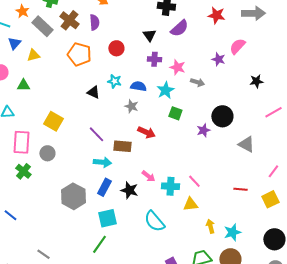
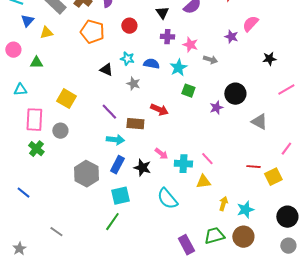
gray star: (131, 106) -> (133, 84), moved
yellow square: (270, 199) -> (273, 177), moved
yellow arrow: (210, 226) -> (223, 204), turned 32

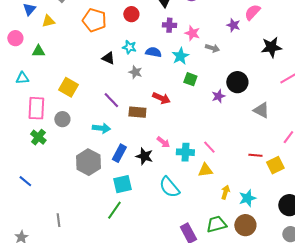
black star: (269, 59) -> (271, 47), size x1.5
cyan arrow: (115, 140) -> (101, 128), moved
gray line: (56, 232) -> (58, 220), turned 48

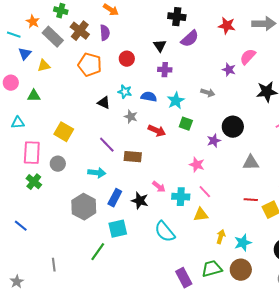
pink star: (192, 33) -> (197, 165), moved
red arrow: (161, 98) -> (157, 131), moved
gray triangle: (261, 110) -> (251, 163), moved, turned -30
green line: (114, 210) -> (98, 252), moved

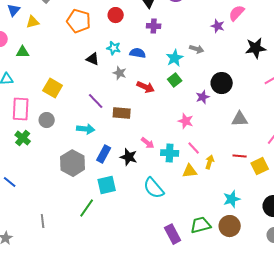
cyan star: (176, 101) -> (175, 58), moved
green square: (186, 124) -> (175, 80), turned 32
yellow arrow: (221, 237) -> (210, 162), moved

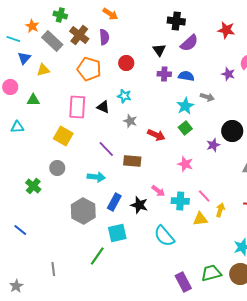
blue semicircle: (138, 53) -> (186, 76), moved
pink rectangle: (21, 109) -> (77, 107), moved
pink star: (186, 121) -> (185, 164), moved

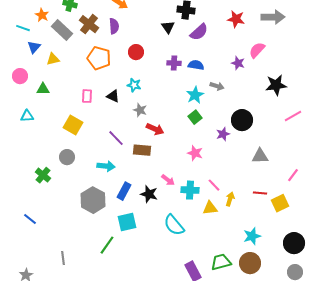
black triangle: (159, 50) -> (168, 27), moved
pink rectangle: (77, 107) -> (87, 96), size x0.6
red arrow: (156, 135) -> (155, 129), moved

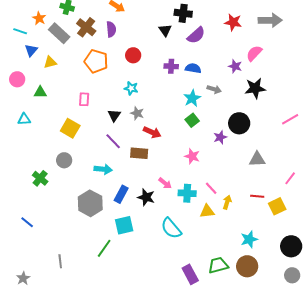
black star: (276, 85) -> (255, 88), moved
black triangle: (113, 96) -> (114, 115), moved, turned 40

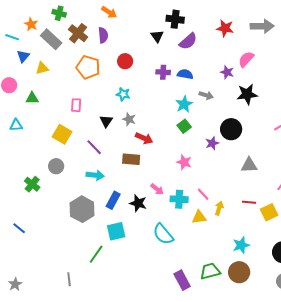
purple line: (113, 141) -> (94, 147), moved
gray line: (60, 261) -> (69, 279), moved

